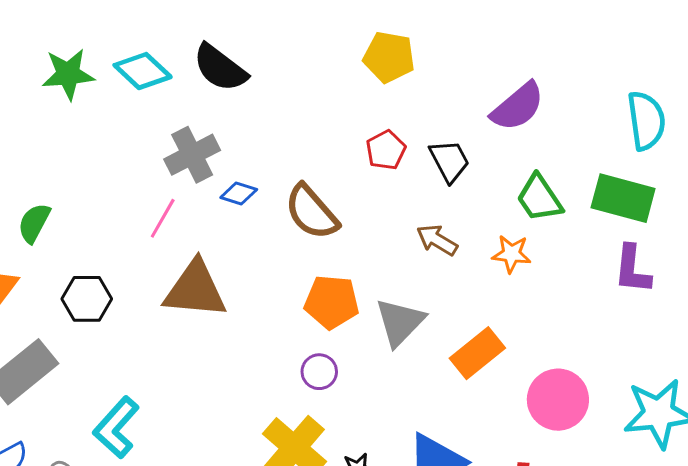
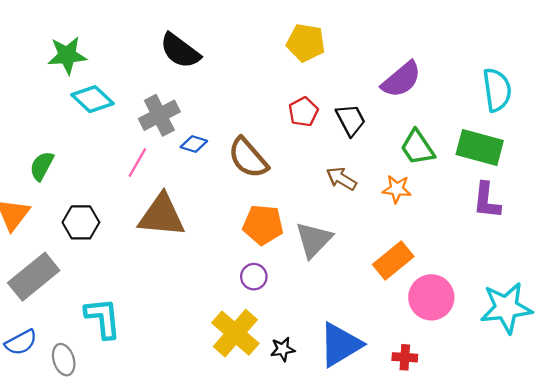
cyan diamond: (143, 71) -> (92, 99), moved
orange rectangle: (477, 353) -> (393, 260), moved
cyan L-shape: (116, 427) -> (103, 318), turned 132

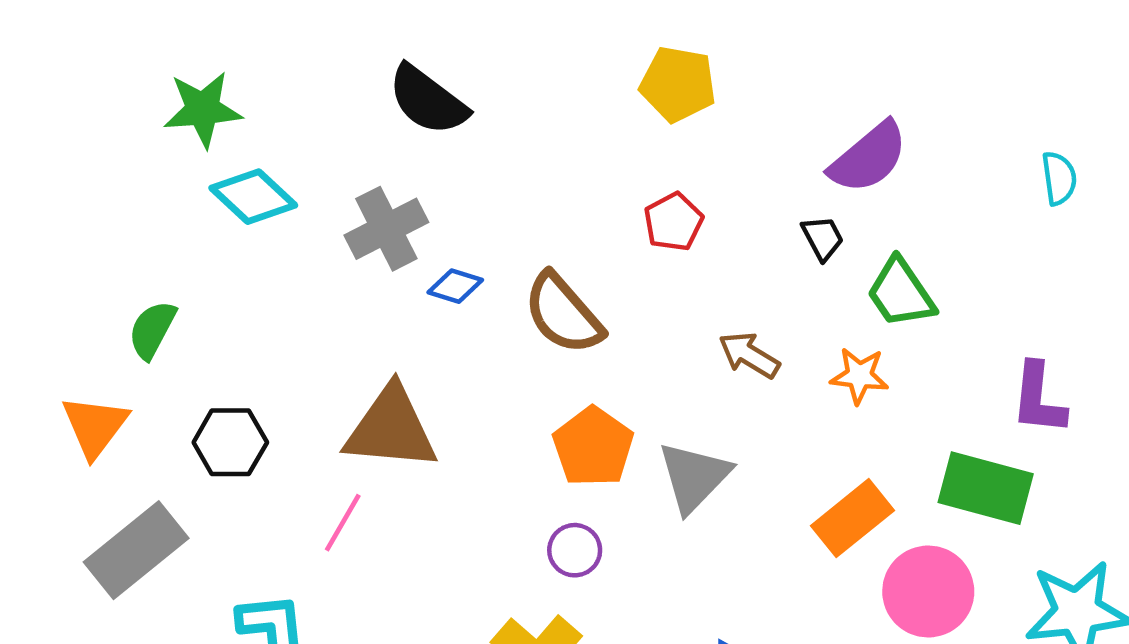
cyan semicircle: (497, 90) -> (1059, 178), size x0.6
black trapezoid: (351, 120) -> (823, 238), moved, size x0.7
green rectangle: (480, 148) -> (986, 488), moved
pink line: (137, 163) -> (343, 523), moved
orange pentagon: (263, 225) -> (593, 447), turned 30

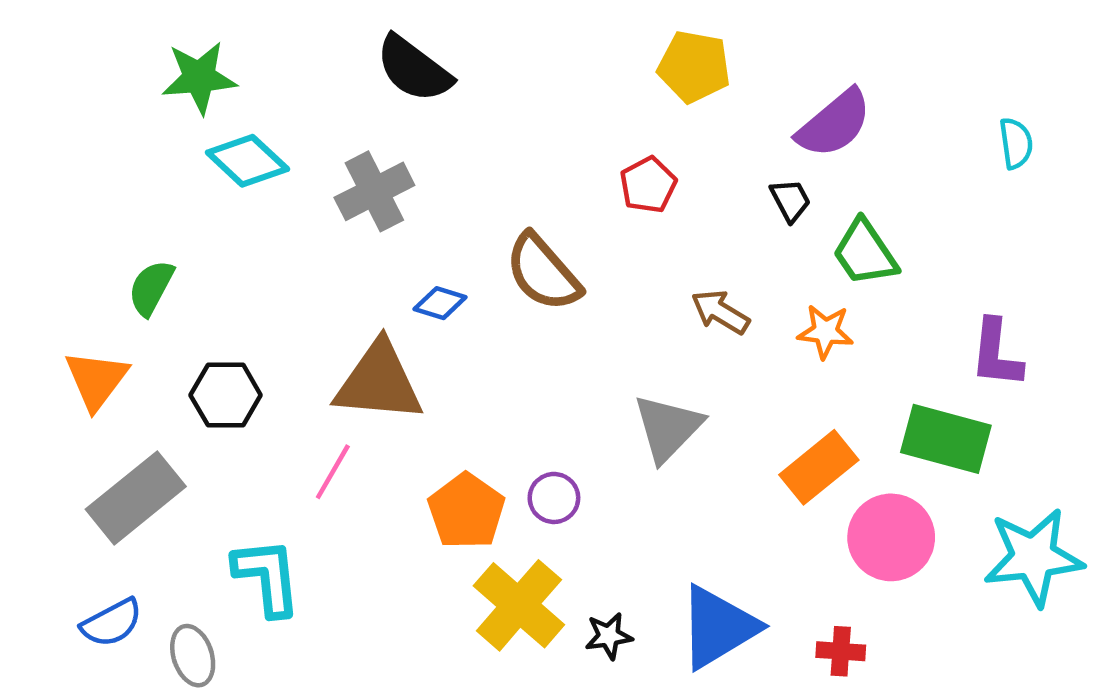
yellow pentagon: (678, 84) -> (694, 67), moved
blue diamond: (455, 286) -> (440, 303), moved
orange pentagon: (593, 447) -> (466, 511), moved

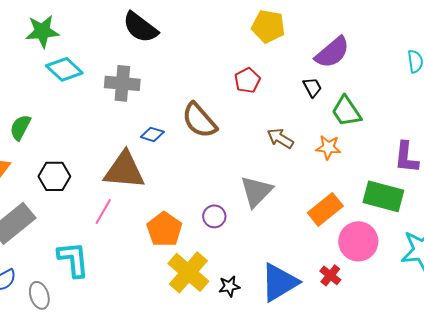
gray cross: (374, 191) -> (122, 83), turned 32
purple circle: (554, 498) -> (214, 216), moved
red cross: (841, 651) -> (330, 275), moved, turned 35

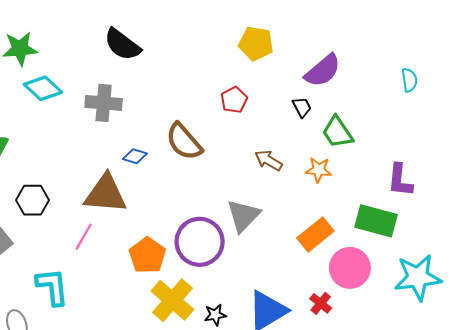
purple circle: (214, 216) -> (200, 242), size x2.0

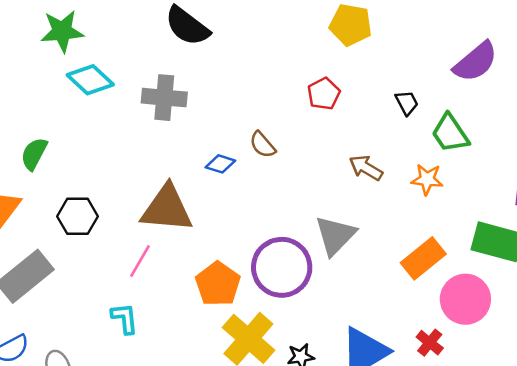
purple semicircle: (323, 71) -> (476, 62), moved
brown semicircle: (184, 142) -> (263, 145), size x0.6
blue diamond: (135, 156) -> (220, 164), moved
cyan L-shape: (52, 287) -> (125, 318), moved, size x0.7

